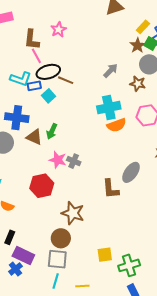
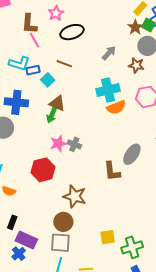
black ellipse: (48, 72) -> (72, 32), moved
brown triangle: (34, 137) -> (57, 103), moved
pink star: (58, 160) -> (58, 144), turned -30

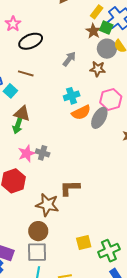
cyan cross: (108, 90) -> (72, 96), size x0.7
gray ellipse: (132, 154) -> (99, 118), moved
brown L-shape: (112, 171) -> (70, 188), moved, turned 100

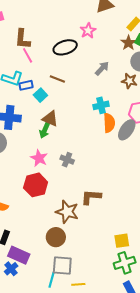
pink star: (13, 24) -> (88, 31), moved
orange semicircle: (81, 113) -> (109, 123), turned -72
pink star: (27, 153) -> (39, 158), moved, turned -30
yellow square: (84, 242) -> (122, 241), moved
gray square: (37, 252) -> (62, 266), moved

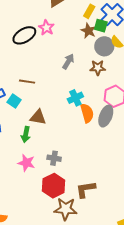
black ellipse: (65, 47) -> (24, 35), moved
brown triangle: (50, 119) -> (38, 117), moved
red hexagon: (36, 185) -> (54, 186), moved

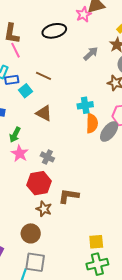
pink star: (46, 28) -> (84, 14), moved
gray arrow: (68, 61) -> (91, 54), moved
green arrow: (26, 135) -> (15, 135), moved
brown star: (66, 209) -> (44, 209), size x0.7

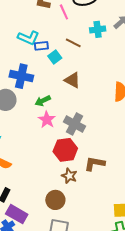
pink line: (16, 50) -> (64, 12), moved
cyan cross: (85, 105) -> (98, 29), moved
green arrow: (15, 135) -> (43, 101), turned 35
gray cross: (47, 157) -> (75, 124), size x1.5

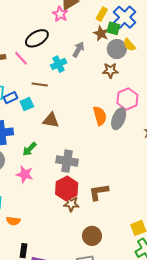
cyan square: (55, 57) -> (27, 104), turned 32
pink star: (47, 120) -> (25, 174), moved
brown star: (69, 176) -> (71, 204), moved
brown circle: (55, 200) -> (92, 236), moved

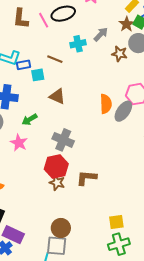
pink line: (21, 58) -> (44, 20), moved
brown star: (110, 70) -> (119, 54), moved
brown circle: (92, 236) -> (61, 228), moved

